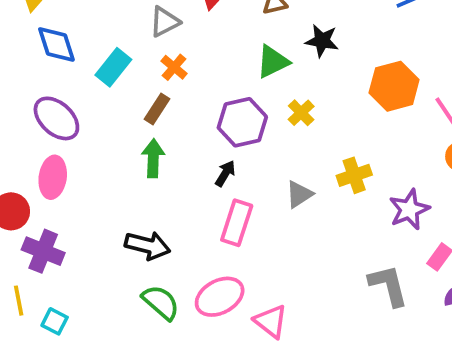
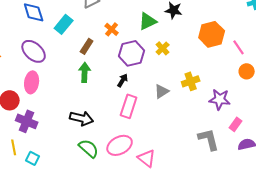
orange cross: (174, 67) -> (112, 29), moved
purple star: (409, 209) -> (220, 99), turned 30

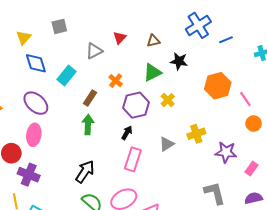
black arrow: (82, 118) -> (85, 172), turned -70
pink rectangle: (236, 124) -> (252, 169), moved

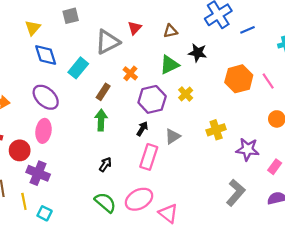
gray triangle: (94, 51) -> (108, 42), size x1.4
pink line: (245, 99) -> (268, 81), moved
gray triangle: (167, 144) -> (173, 136), moved
black arrow: (85, 172) -> (105, 165), moved, size x0.6
gray L-shape: (215, 193) -> (236, 193), turned 55

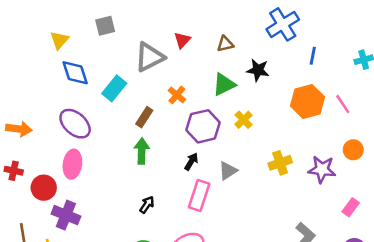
blue line: (247, 30) -> (313, 56), moved, turned -56
purple star: (247, 149) -> (322, 169), moved

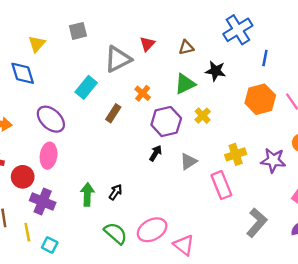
blue diamond: (75, 73) -> (23, 73), moved
green arrow: (142, 151) -> (87, 194), moved
pink rectangle: (199, 195) -> (221, 185), moved, turned -40

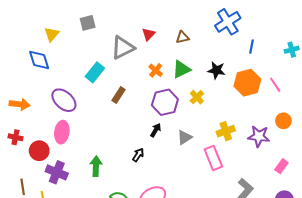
black star: (216, 71) -> (216, 70), moved
orange cross: (143, 93) -> (156, 70), moved
black arrow: (116, 192) -> (138, 155), moved

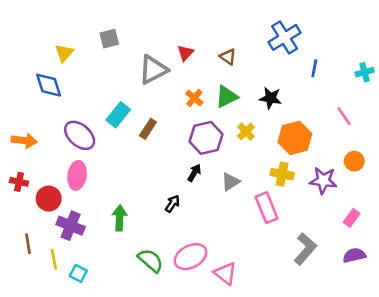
brown triangle: (182, 37) -> (228, 57), turned 48
cyan rectangle: (95, 72) -> (118, 115), moved
orange hexagon: (247, 83) -> (295, 138), moved
yellow cross: (226, 131) -> (282, 174), turned 30

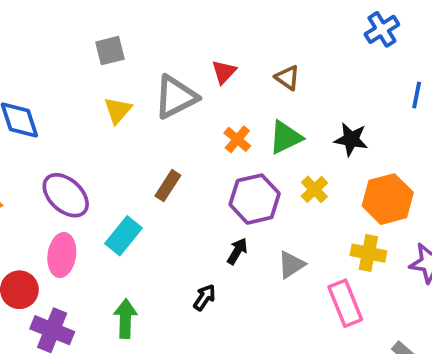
blue cross: (285, 37) -> (382, 29), moved, size x0.7
yellow triangle: (64, 53) -> (118, 110), moved
cyan rectangle: (118, 115) -> (124, 236), moved

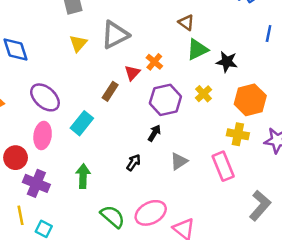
red triangle: (224, 72) -> (132, 73), moved
green triangle: (285, 137) -> (197, 50), moved
gray triangle: (291, 265) -> (179, 161), moved

